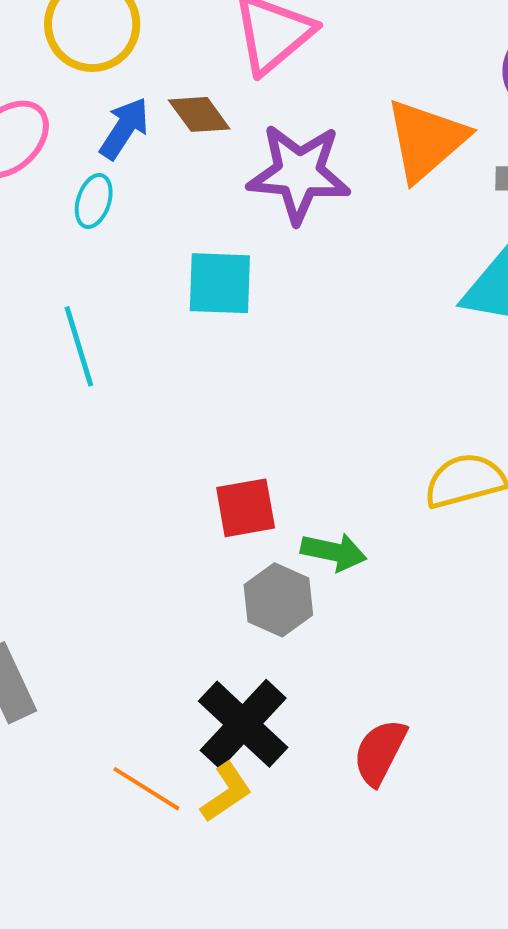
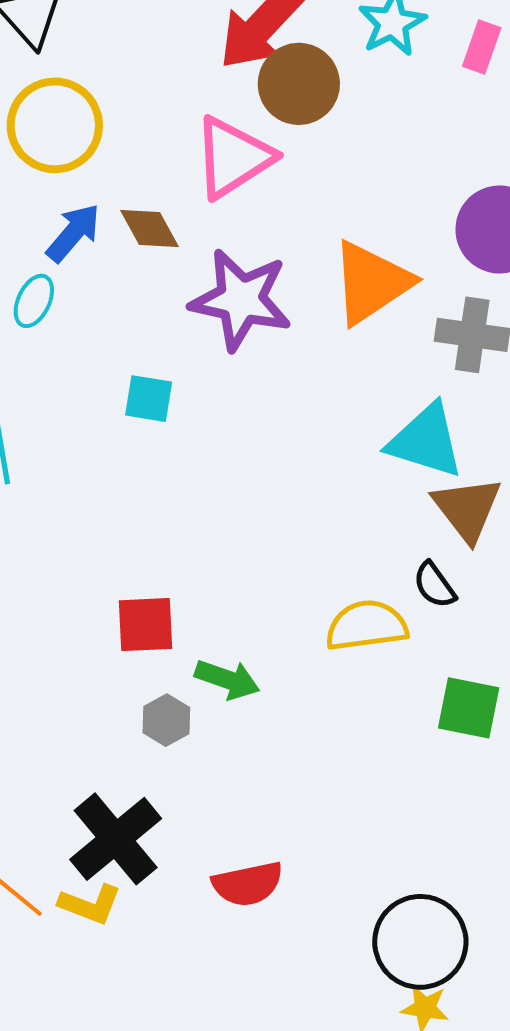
cyan square: (220, 283) -> (149, 399), size x0.7
gray hexagon: (278, 600) -> (166, 720), size x0.7
red semicircle: (380, 752) -> (248, 884), turned -136
yellow L-shape: (226, 792) -> (90, 904), turned 48

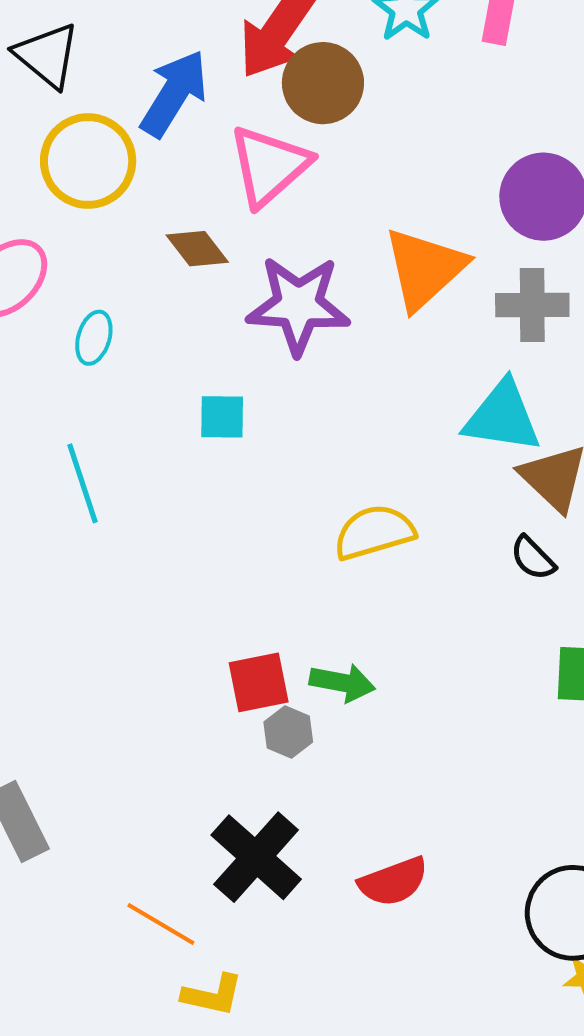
blue arrow: (73, 233) -> (174, 93), moved, size x1.4
red square: (146, 625) -> (259, 682), moved
yellow semicircle: (367, 626) -> (374, 532), moved
yellow L-shape: (90, 904) -> (212, 995), moved

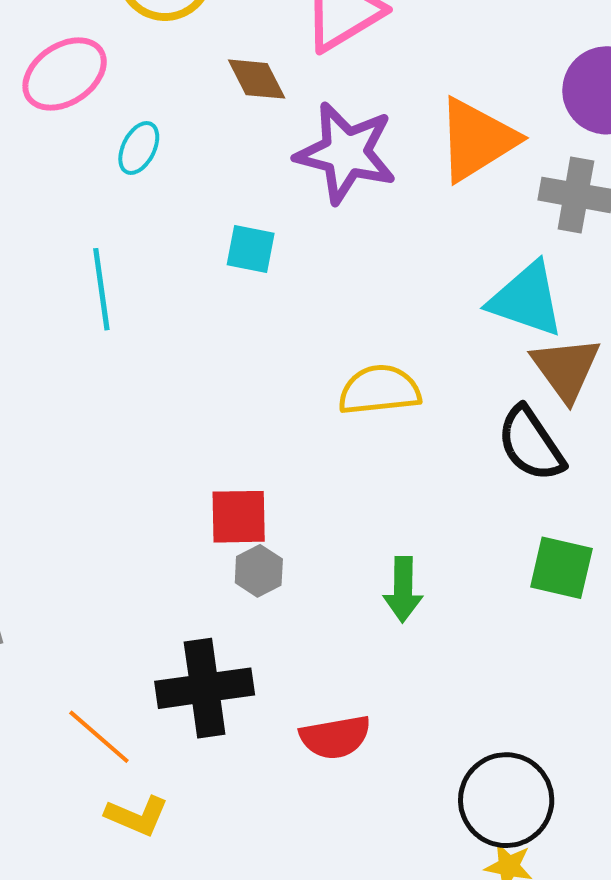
black semicircle: (533, 558) -> (531, 444), size x1.6
green arrow: (342, 683) -> (403, 589), moved, turned 70
black cross: (256, 857) -> (205, 688), turned 30

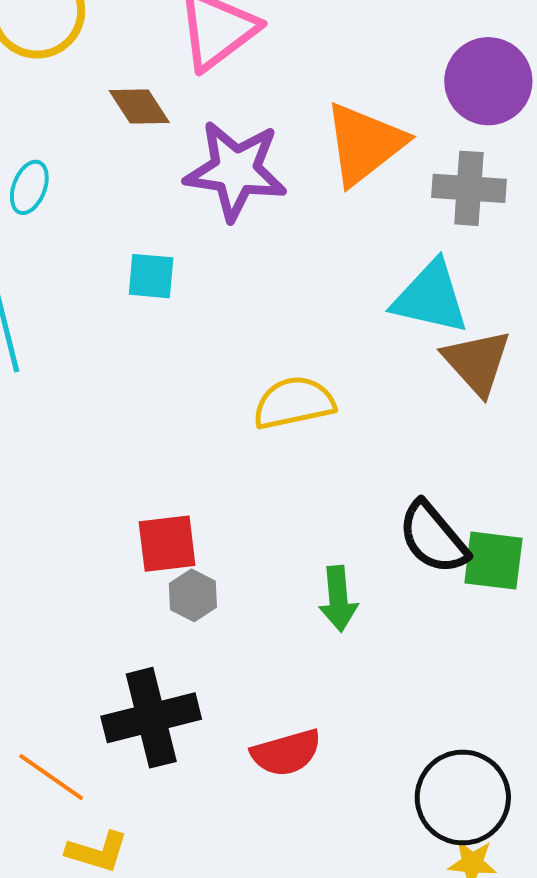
black semicircle: (531, 444) -> (433, 538), moved

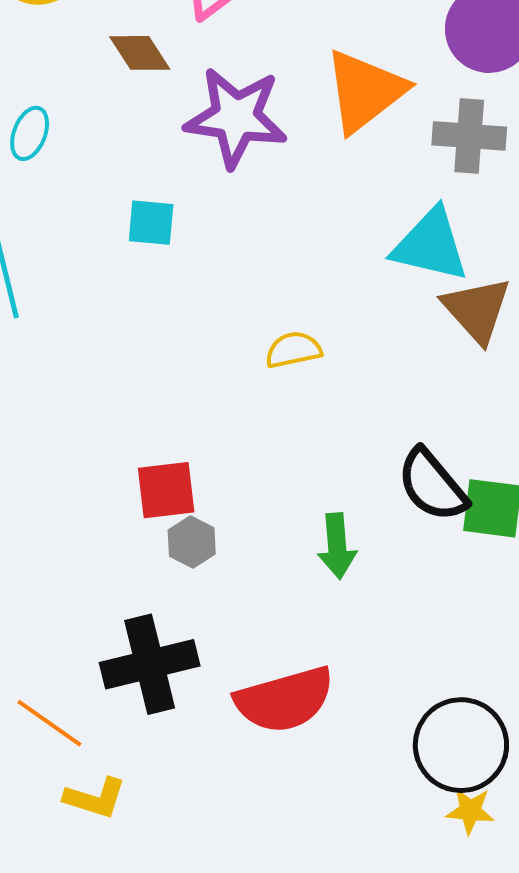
yellow semicircle: (294, 403) -> (293, 350), size x0.7
red semicircle: (286, 753) -> (285, 700), size x1.4

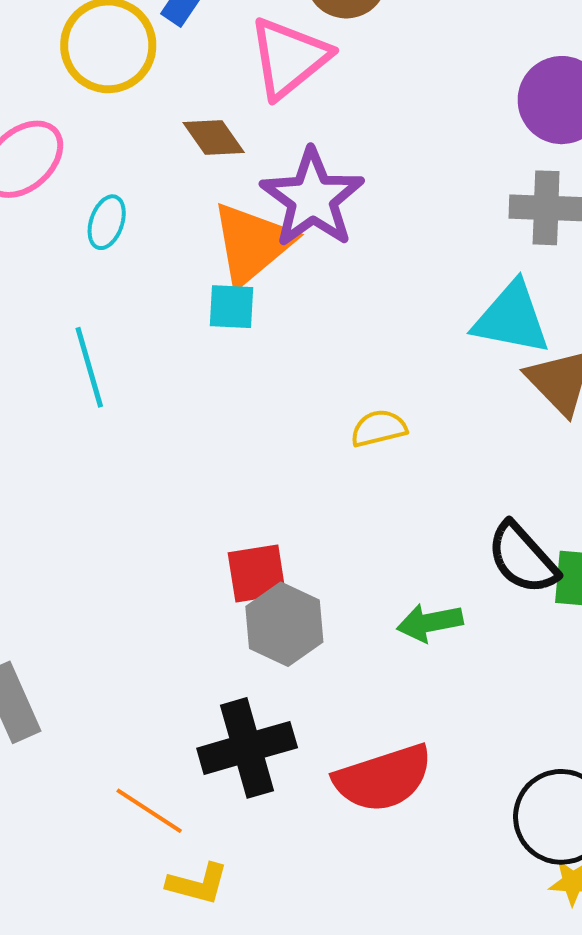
orange triangle: (365, 91) -> (252, 244), moved
purple star: (236, 117) -> (312, 198), turned 30
gray hexagon: (192, 542) -> (284, 624), size x1.6
green arrow: (337, 546) -> (430, 623), turned 86

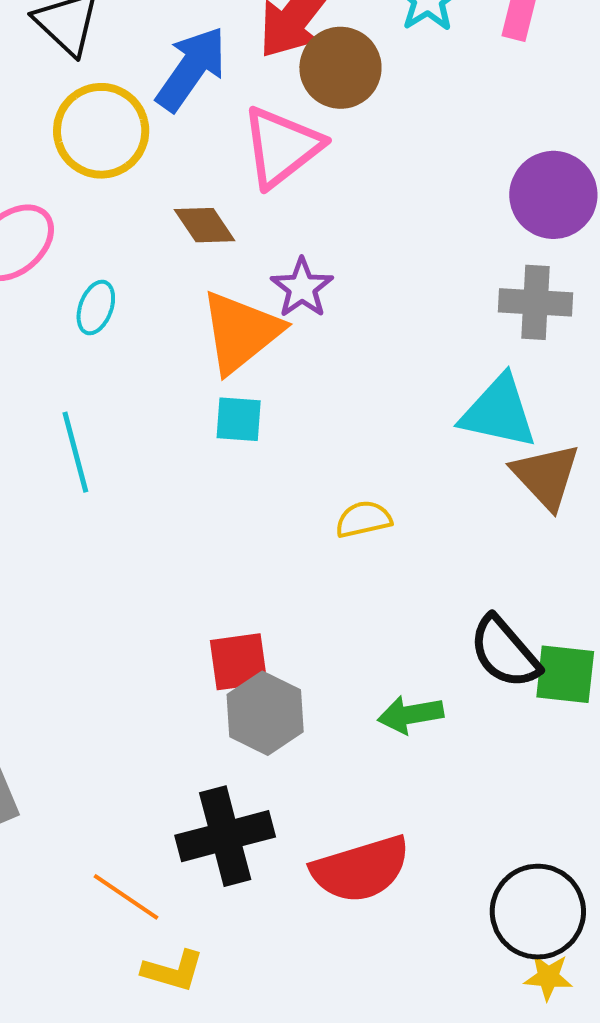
purple star: (312, 198) -> (302, 288), size x0.6
cyan square: (231, 307) -> (239, 419), moved

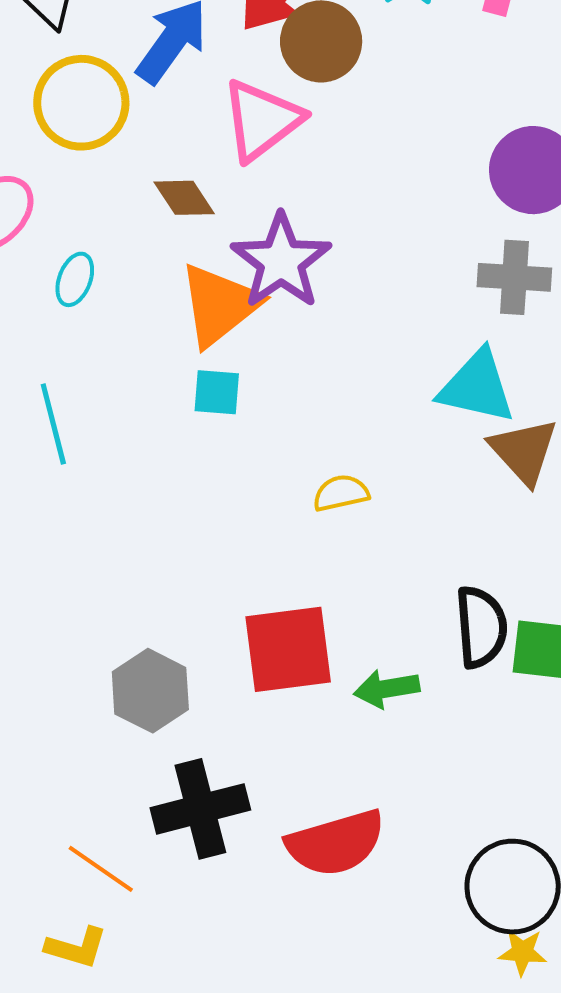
purple star: (302, 288) -> (281, 261), size x1.6
black semicircle: (505, 652) -> (481, 627), turned -144
red square: (239, 662) -> (288, 649), moved, size x1.5
gray hexagon: (265, 713) -> (150, 691), moved
yellow L-shape: (173, 971) -> (76, 948), moved

